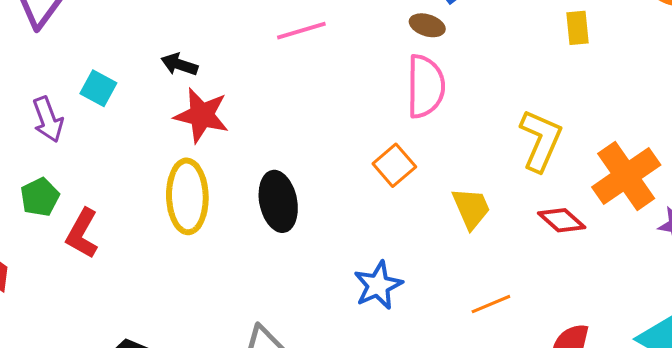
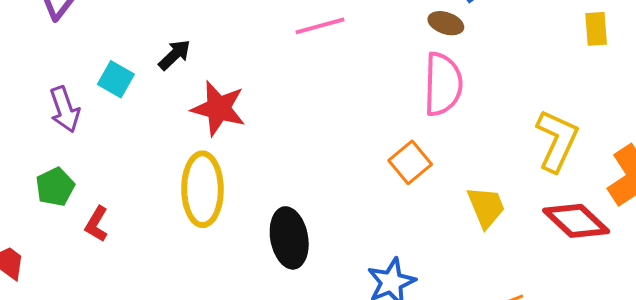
black arrow: (179, 64) -> (174, 55), moved, turned 117
black ellipse: (278, 201) -> (289, 238), moved
red diamond: (562, 220) -> (576, 221), size x1.4
red L-shape: (82, 233) -> (97, 224), size x0.7

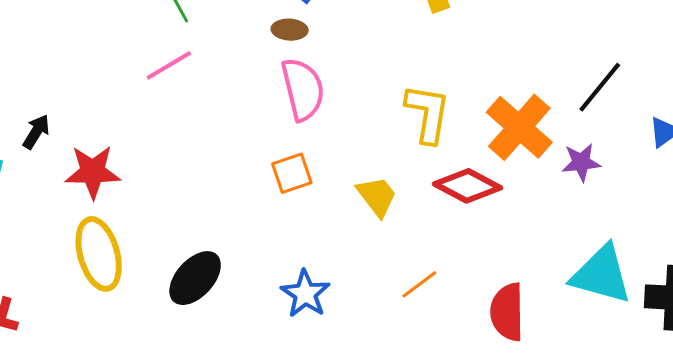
orange square: (410, 162) -> (292, 173), turned 36
black ellipse: (289, 238) -> (195, 278), turned 68

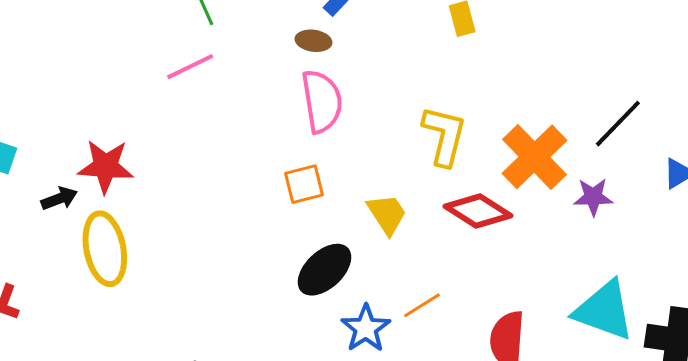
black arrow: (36, 132) -> (59, 199), moved, turned 33
black ellipse: (195, 278) -> (324, 270), moved
blue star: (305, 294) -> (366, 328), moved

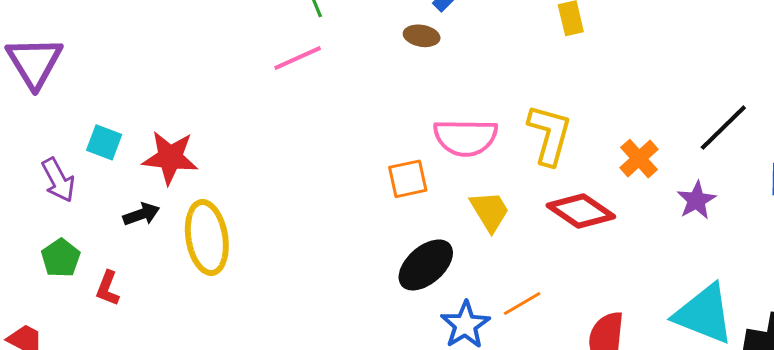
pink semicircle: (322, 101) -> (465, 137), moved, turned 98
orange cross: (534, 157) -> (639, 159), size x0.6
red star: (106, 166) -> (170, 158), moved
purple star: (593, 197) -> (696, 200), turned -30
black arrow: (59, 199) -> (141, 214), moved

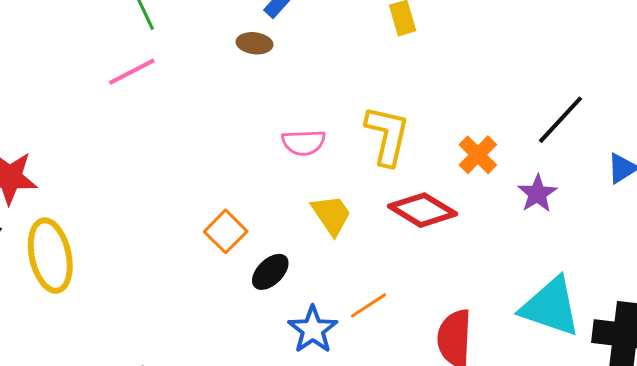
pink semicircle: (465, 137) -> (304, 143), size x0.7
orange square: (408, 179) -> (226, 231), moved, turned -30
black ellipse: (426, 265) -> (270, 272), size x0.7

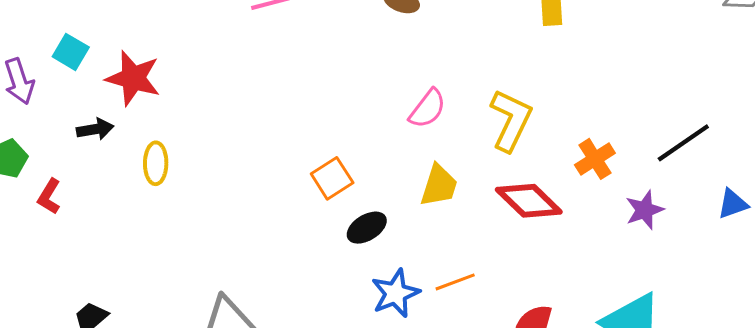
pink semicircle: (304, 143) -> (428, 109), turned -63
yellow trapezoid: (331, 215) -> (439, 185), turned 39
yellow ellipse: (50, 256) -> (156, 163), size x0.6

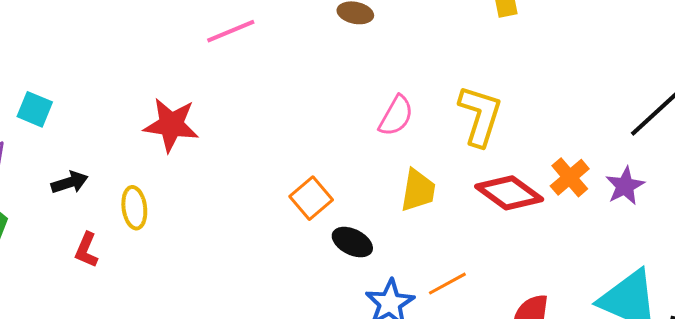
red star: (133, 78) -> (171, 125), moved
orange cross: (595, 159) -> (570, 177), moved
red L-shape: (49, 196) -> (86, 250), moved
black ellipse: (367, 228) -> (352, 242), turned 66

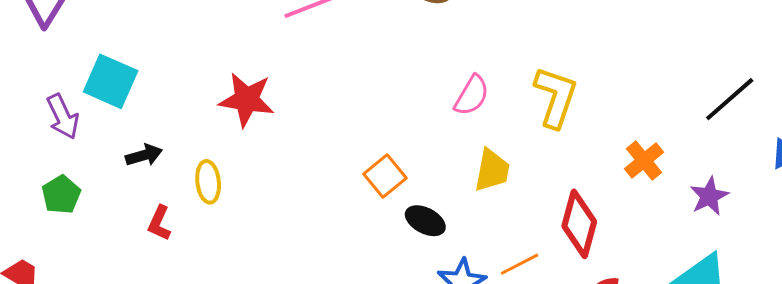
cyan square: (35, 109) -> (111, 81), size x1.5
purple star: (625, 186) -> (709, 196), moved
red diamond: (509, 193) -> (579, 224), moved, turned 68

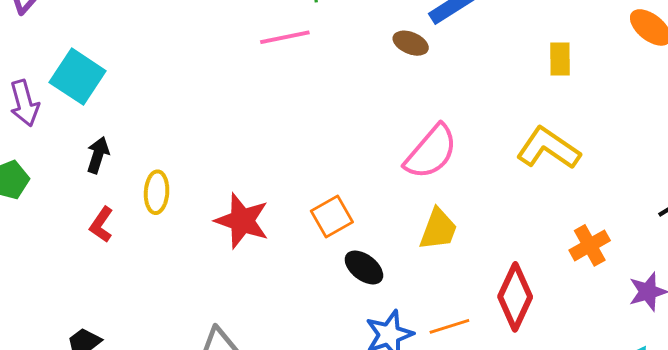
pink semicircle: (472, 95) -> (431, 152), size x1.4
yellow L-shape: (556, 97) -> (548, 148), moved, turned -84
red star: (247, 100) -> (242, 221), moved
black arrow: (144, 155) -> (98, 155), turned -66

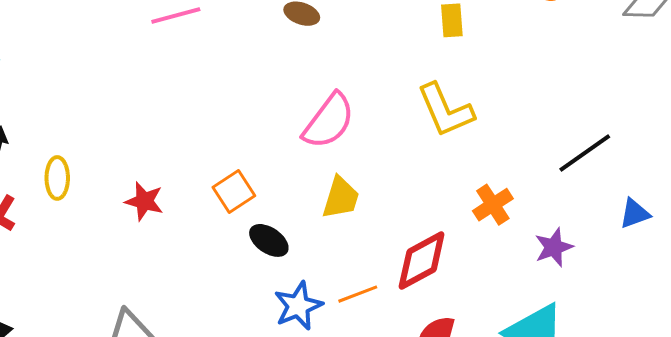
yellow L-shape: (548, 148) -> (445, 110), turned -144
red star: (242, 221) -> (144, 201), size x0.7
red diamond: (515, 297) -> (422, 261), turned 40

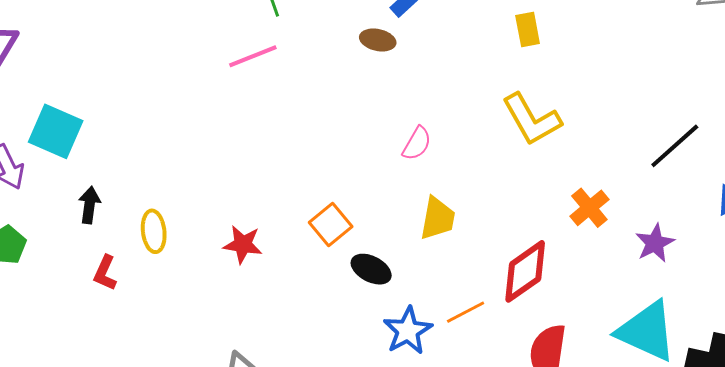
pink semicircle: (329, 121) -> (417, 144), size x0.6

